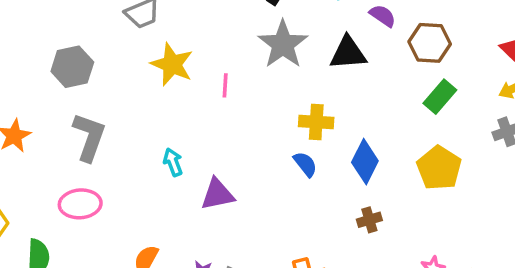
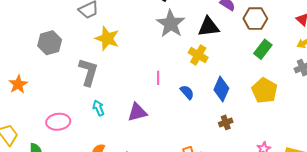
pink line: (225, 85) -> (158, 78), moved
yellow cross: (316, 122) -> (198, 55), moved, turned 30
gray L-shape: (89, 137) -> (88, 72), moved
cyan arrow: (173, 162) -> (98, 108), moved

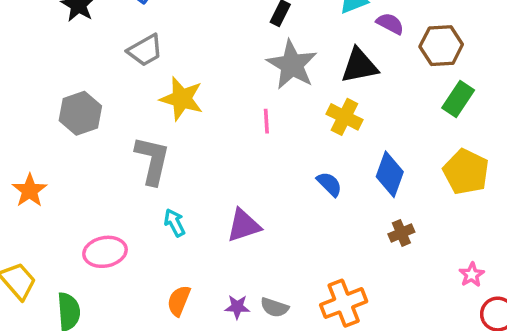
pink line: (158, 78) -> (266, 121), moved

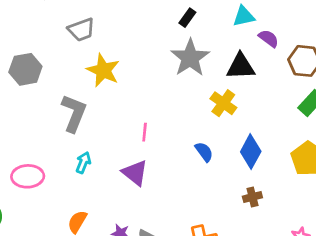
pink line: (266, 121) -> (145, 132), moved
cyan arrow: (175, 223) -> (83, 163), turned 40
purple triangle: (244, 225) -> (135, 173), turned 48

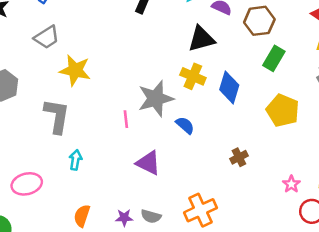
gray star: (190, 58) -> (156, 99), moved, turned 30
blue diamond: (251, 152) -> (229, 87), moved
purple triangle: (135, 173) -> (148, 163), moved

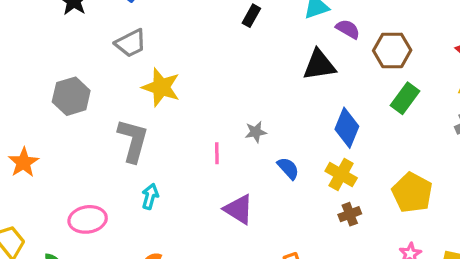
yellow cross: (193, 76) -> (341, 174), moved
gray star: (156, 99) -> (256, 132), size x0.5
yellow pentagon: (283, 110) -> (412, 193), moved

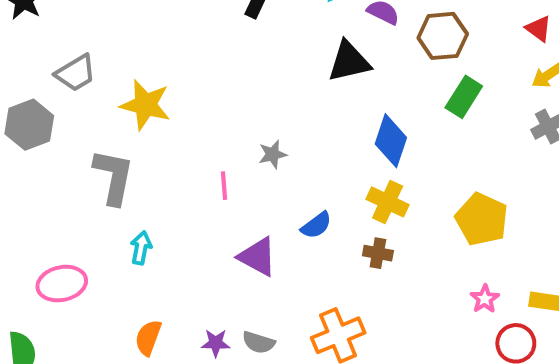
gray trapezoid: (131, 43) -> (76, 73), moved
blue semicircle: (288, 168) -> (316, 225), moved, turned 100
brown cross: (350, 214) -> (378, 253), moved, turned 35

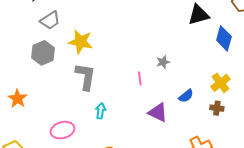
gray trapezoid: (76, 73) -> (50, 20), moved
yellow star: (145, 105) -> (80, 42), moved
blue diamond: (391, 141) -> (224, 38), moved
yellow cross: (388, 202) -> (220, 83), turned 30

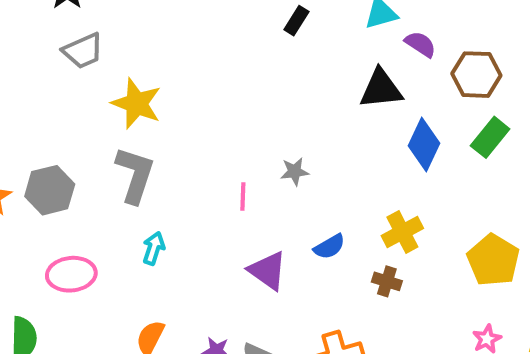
gray hexagon: (43, 53) -> (50, 190), moved

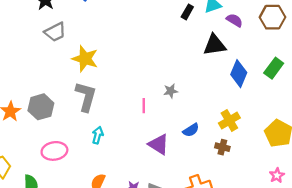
black rectangle: (296, 21) -> (187, 12), moved
brown hexagon: (476, 75) -> (272, 17), moved

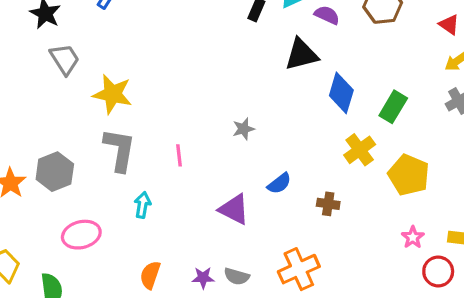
gray trapezoid: (55, 32) -> (65, 59), turned -90
green rectangle: (274, 68) -> (393, 107), moved
pink line: (144, 106) -> (179, 155), moved
yellow cross: (229, 121) -> (360, 150), moved

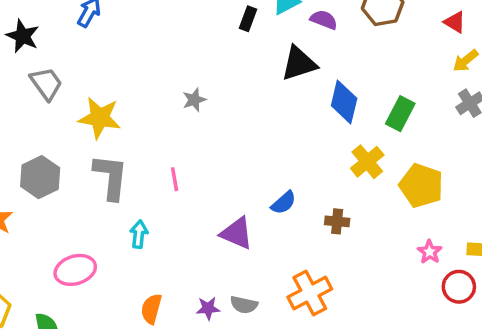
gray star: (244, 129) -> (194, 100), moved
gray hexagon: (55, 172) -> (40, 177), moved

